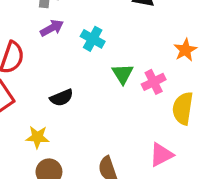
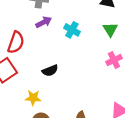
green triangle: (123, 74) -> (110, 29), moved

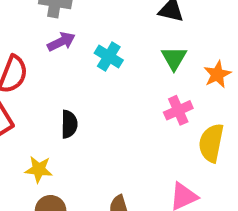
black semicircle: (50, 71) -> (69, 124), turned -70

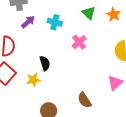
pink cross: (178, 110) -> (79, 42), moved
yellow star: (39, 169) -> (33, 80), moved

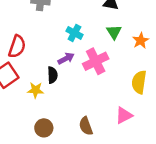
purple arrow: (28, 22) -> (66, 58), moved
pink cross: (79, 42) -> (96, 61), size x1.5

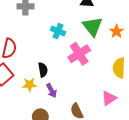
green triangle: (114, 32) -> (92, 26), size x1.5
purple arrow: (66, 58) -> (51, 91), moved, turned 96

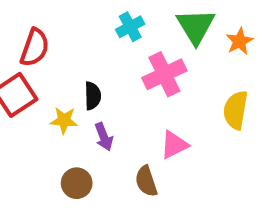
cyan cross: (58, 31) -> (130, 27), turned 32
pink triangle: (109, 98) -> (174, 145), moved

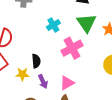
pink triangle: (174, 145) -> (67, 83), moved

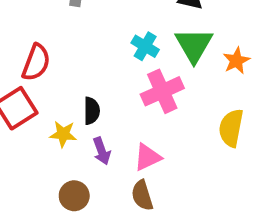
cyan cross: (53, 25) -> (145, 46), moved, turned -32

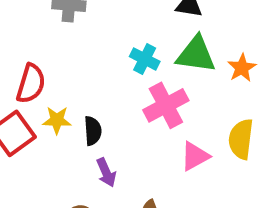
green triangle: (194, 45) -> (196, 54), turned -48
yellow star: (63, 134) -> (57, 120), moved
pink triangle: (147, 157) -> (195, 156), moved

